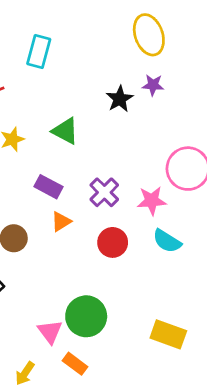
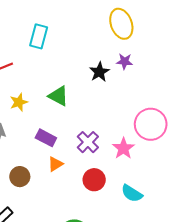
pink star: (152, 201) -> (123, 148), turned -30
cyan semicircle: (167, 241) -> (132, 193), moved

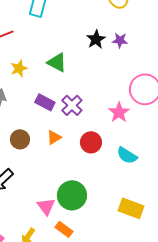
purple star: (124, 61) -> (120, 40), moved
purple cross: (88, 142) -> (72, 105), moved
orange triangle: (55, 164) -> (54, 137), moved

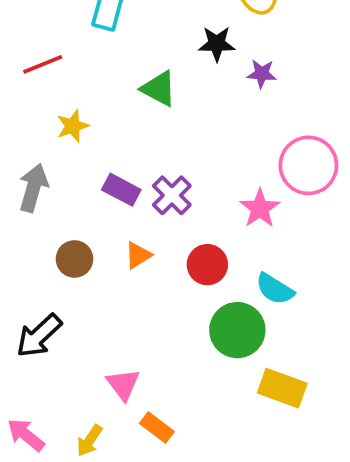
black star: (96, 39) -> (217, 44), moved, turned 30
green triangle: (57, 62) -> (159, 89), moved
green circle: (72, 195) -> (237, 330), moved

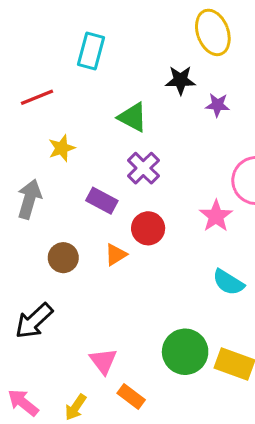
purple cross: (172, 195) -> (143, 168), moved
red circle: (207, 265) -> (148, 228), moved
green circle: (237, 330) -> (185, 352), moved

